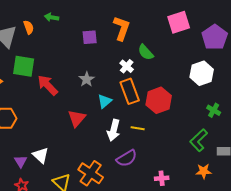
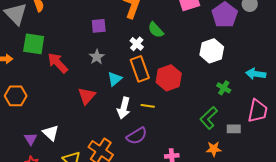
purple square: (90, 37) -> (99, 26), moved

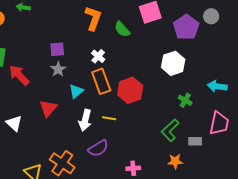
purple square: (99, 26) -> (57, 49), moved
green semicircle: (156, 30) -> (122, 29), moved
white triangle: (51, 133) -> (14, 123), moved

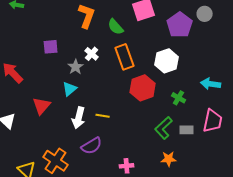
gray star: (58, 69) -> (76, 67), moved
orange rectangle: (101, 81) -> (125, 57), moved
red hexagon: (130, 90) -> (143, 88), moved
gray rectangle: (195, 141) -> (187, 130), moved

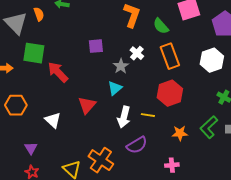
red hexagon: (143, 88) -> (170, 93), moved
orange star: (169, 159) -> (180, 133), moved

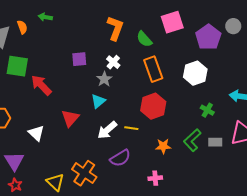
white cross: (137, 53) -> (113, 62), moved
white arrow: (124, 117) -> (107, 130), turned 35
purple triangle: (31, 148) -> (14, 161), size x1.5

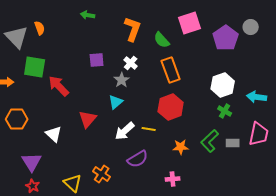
green arrow: (45, 17) -> (88, 15), moved
white hexagon: (195, 73) -> (223, 85), moved
orange cross: (84, 173) -> (102, 174), size x0.7

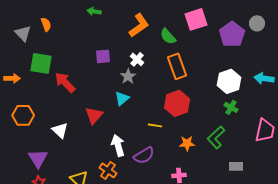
orange L-shape: (133, 29) -> (139, 25), turned 35
gray triangle: (17, 37) -> (23, 33), size x0.7
cyan arrow: (257, 97) -> (264, 78), moved
white arrow: (125, 131) -> (118, 145), moved, turned 115
gray rectangle: (233, 143) -> (236, 166), moved

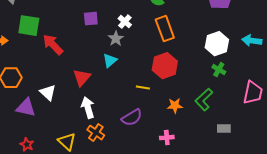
white arrow: (118, 145) -> (88, 108), moved
purple triangle: (38, 158) -> (26, 108), moved, turned -45

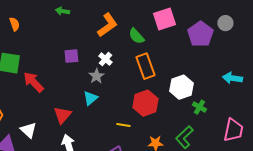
white hexagon: (217, 44) -> (181, 87), moved

